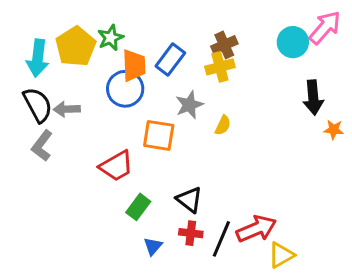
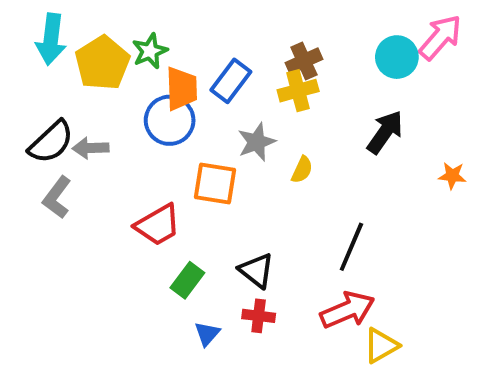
cyan arrow: (38, 58) -> (51, 39), moved
black arrow: (313, 98) -> (385, 132), moved, turned -140
black semicircle: (38, 105) -> (51, 142), turned 75
black line: (221, 239) -> (351, 247), moved

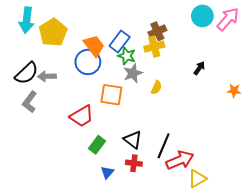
green star: (150, 51) -> (127, 56), moved, turned -30
cyan circle: (397, 57) -> (202, 16), moved
orange trapezoid: (181, 89) -> (94, 46), turned -35
black arrow: (385, 132) -> (199, 68), size x0.6
black line: (351, 247) -> (164, 146), moved

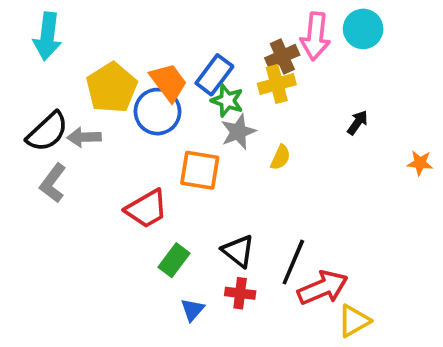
pink arrow: (228, 19) -> (315, 36), moved, turned 145
yellow pentagon: (53, 32) -> (112, 88), moved

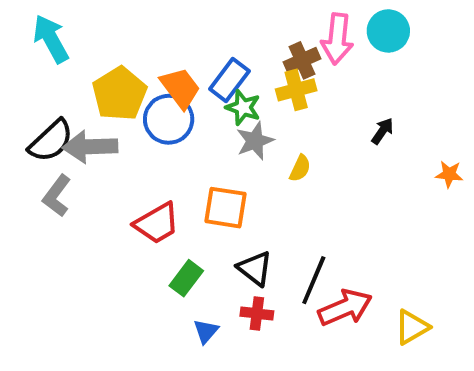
cyan arrow: (47, 36) -> (51, 39), turned 144
gray arrow: (84, 137) -> (90, 147), size x1.5
orange square: (200, 170) -> (225, 208), moved
yellow triangle: (354, 321) -> (412, 327), moved

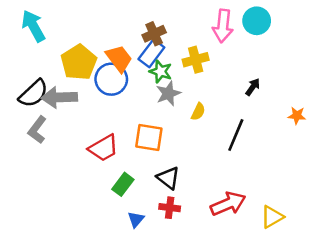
brown cross: (302, 60) -> (154, 34), moved
black line: (314, 280) -> (236, 135), moved

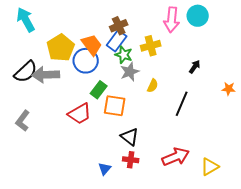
gray L-shape: (37, 130) -> (23, 121), moved
green rectangle: (123, 184) -> (99, 90), moved

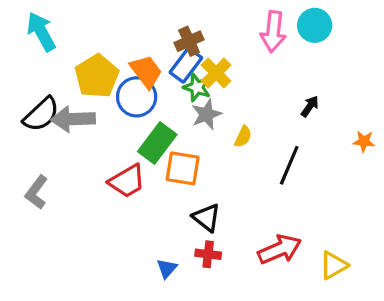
yellow cross: (151, 46) -> (216, 73), moved, turned -30
green rectangle: (99, 90) -> (157, 143), size x1.4

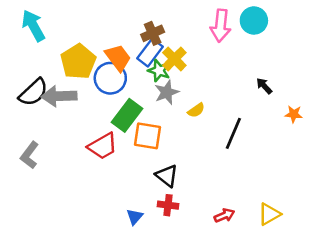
black arrow: (310, 106) -> (264, 86), moved, turned -78
yellow semicircle: (243, 137) -> (196, 110), turned 30
red arrow: (280, 249) -> (224, 215), moved, size x0.6

